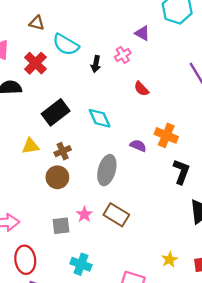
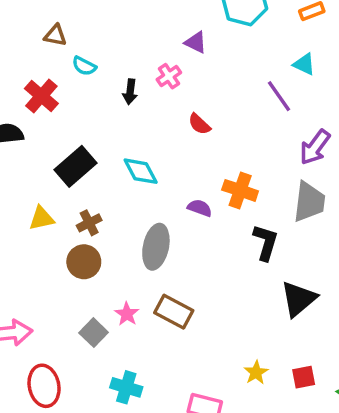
brown triangle: (37, 23) -> (55, 35), moved
cyan semicircle: (66, 45) -> (84, 66), size x0.6
gray square: (61, 226) -> (94, 333), turned -36

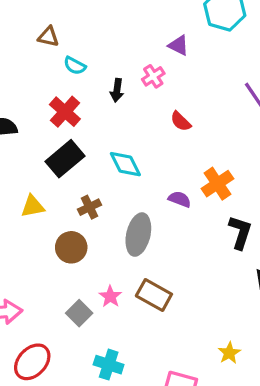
red cross: (41, 96) -> (65, 112), moved
orange cross: (240, 190) -> (217, 184), turned 36
brown cross: (89, 223) -> (89, 207), moved
red ellipse: (44, 386) -> (32, 362), turned 54

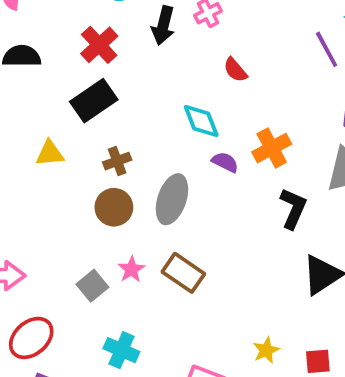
black arrow: (117, 90) -> (163, 25), size x1.4
cyan diamond: (125, 164) -> (201, 121), moved
brown circle: (71, 247) -> (114, 207), moved

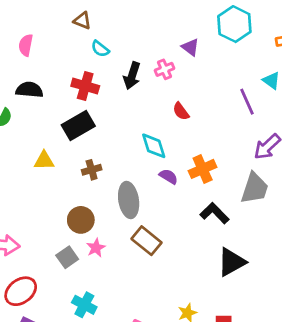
red cross: (99, 45) -> (85, 86), turned -36
gray ellipse: (172, 199) -> (129, 200), turned -32
brown circle: (114, 207) -> (81, 220), moved
black L-shape: (293, 208) -> (214, 213), turned -72
brown rectangle: (183, 273) -> (146, 241), moved

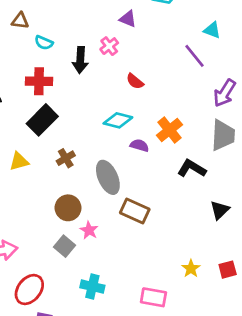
cyan diamond: (154, 146) -> (118, 120), turned -44
black triangle: (232, 262) -> (220, 210), size x0.7

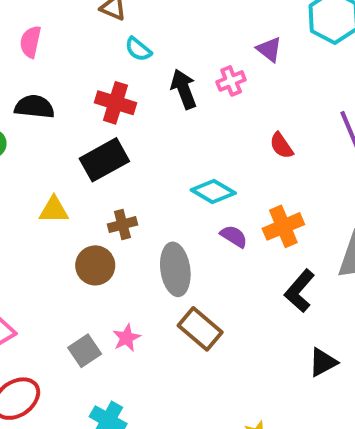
black arrow: (80, 60) -> (184, 89), turned 140
red semicircle: (135, 81) -> (281, 146), moved
black L-shape: (192, 168) -> (300, 291), turned -96
brown circle: (68, 208) -> (95, 265), moved

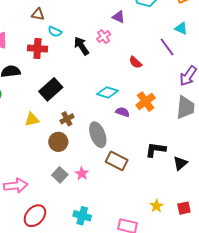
red cross: (115, 103) -> (37, 49), moved
black L-shape: (300, 291) -> (156, 150), moved, turned 70
gray square: (85, 351) -> (60, 175), moved

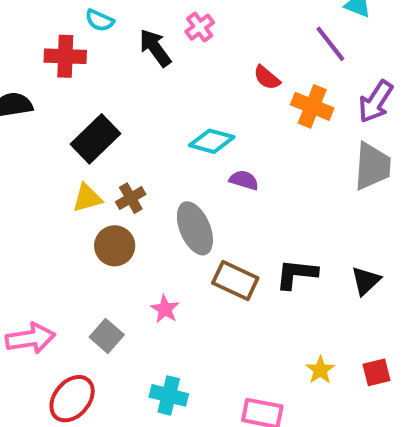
orange cross: (146, 102) -> (312, 106), moved, turned -30
yellow triangle: (32, 119) -> (87, 198), moved
black L-shape: (156, 150) -> (296, 274), moved
gray square: (60, 175) -> (107, 336), moved

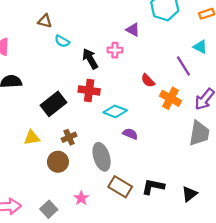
pink cross: (200, 27) -> (115, 50), turned 32
red cross: (65, 56) -> (89, 90), moved
yellow triangle: (87, 198) -> (32, 138), moved

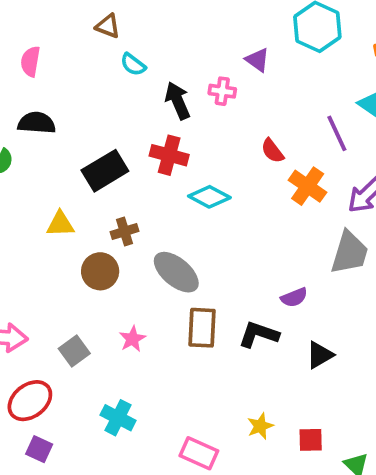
purple semicircle: (130, 134) -> (294, 297), moved, turned 128
gray ellipse: (102, 157) -> (176, 272), turned -40
brown rectangle: (120, 187) -> (202, 328), turned 55

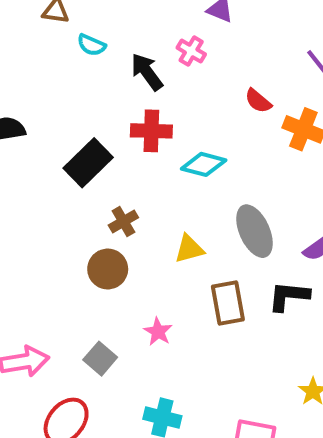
pink cross: (222, 91) -> (191, 51), turned 36
yellow triangle: (60, 224) -> (189, 249), moved
gray ellipse: (176, 272) -> (254, 231), moved, turned 39

